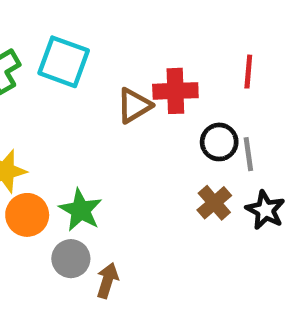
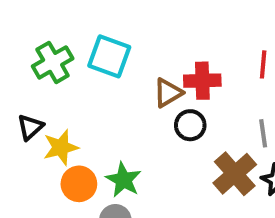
black circle: (219, 142) -> (190, 125), moved
brown cross: (214, 203) -> (235, 174), size x1.5

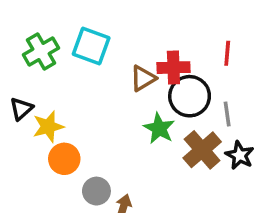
black circle: (190, 125) -> (190, 96), moved, size x1.5
green star: (123, 180) -> (159, 128), moved

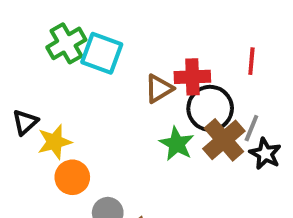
green cross: (41, 51) -> (66, 43), moved
gray line: (227, 114) -> (251, 128), turned 30
brown cross: (202, 150) -> (224, 140), moved
black star: (240, 155) -> (265, 154), moved

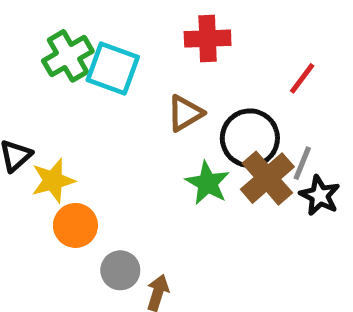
red line: (251, 61) -> (302, 78), turned 32
red cross: (192, 77) -> (208, 39), moved

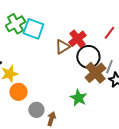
red cross: (208, 39) -> (77, 39), moved, turned -36
green star: (208, 183) -> (78, 98), moved

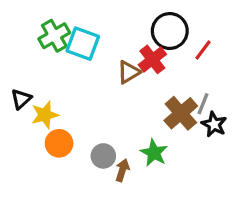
black circle: (88, 57) -> (170, 31), moved
gray circle: (36, 110) -> (103, 156), moved
brown arrow: (51, 119) -> (122, 170), moved

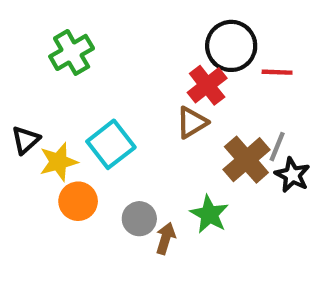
cyan square: (83, 44) -> (111, 144), moved, turned 32
red line: (203, 50) -> (277, 72), turned 55
brown triangle: (129, 72) -> (192, 122), moved

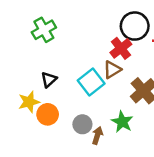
black triangle: (26, 140) -> (49, 80), moved
cyan square: (111, 144) -> (91, 82), moved
yellow star: (58, 162) -> (29, 102), moved

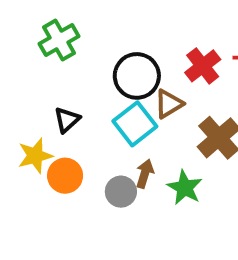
black circle: (135, 26) -> (137, 76), moved
red cross: (121, 48) -> (203, 66), moved
brown arrow: (97, 135) -> (145, 174), moved

